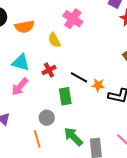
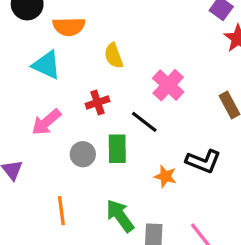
pink cross: (73, 19) -> (168, 85), moved
cyan triangle: (21, 62) -> (46, 65), moved
orange star: (98, 85) -> (165, 176), moved
gray circle: (47, 118) -> (83, 154), moved

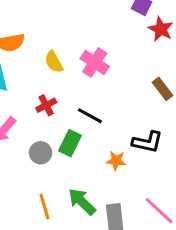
pink cross: (168, 85) -> (95, 62), moved
green rectangle: (117, 149) -> (70, 143), turned 35
orange line: (61, 211) -> (44, 206), moved

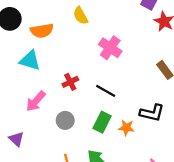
yellow semicircle: (54, 62) -> (80, 16), moved
green rectangle: (70, 143) -> (102, 122), moved

